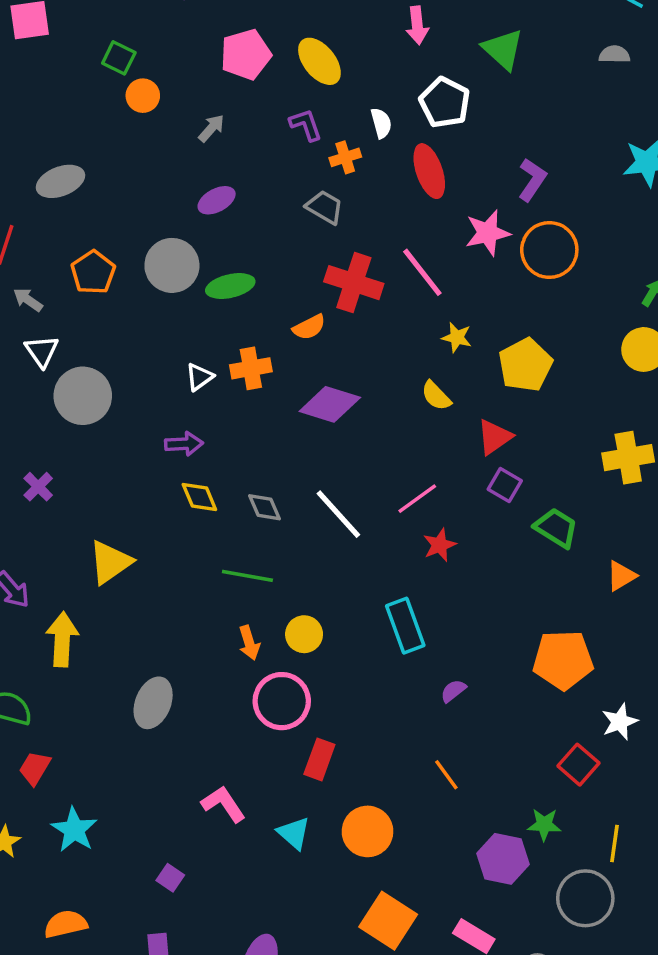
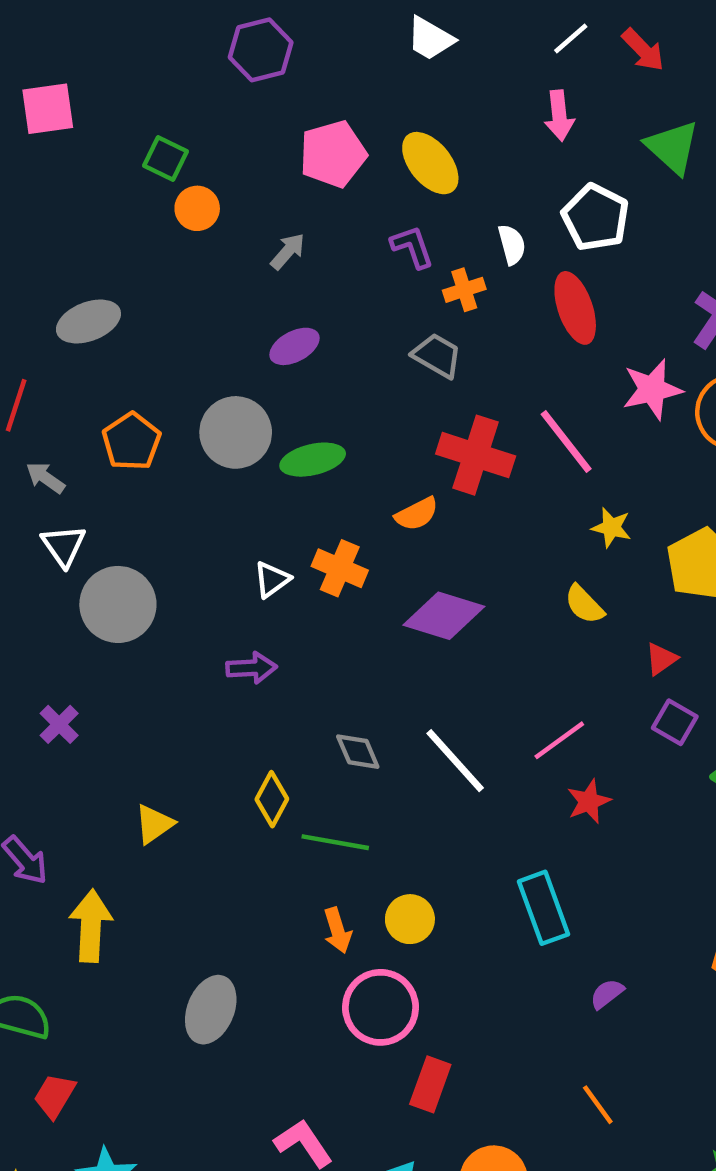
orange cross: (251, 368) -> (340, 568), turned 33
red triangle: (494, 437) -> (661, 659), size x0.7
yellow diamond: (199, 497) -> (272, 799), moved, turned 51
yellow triangle: (110, 562) -> (154, 824), size x0.7

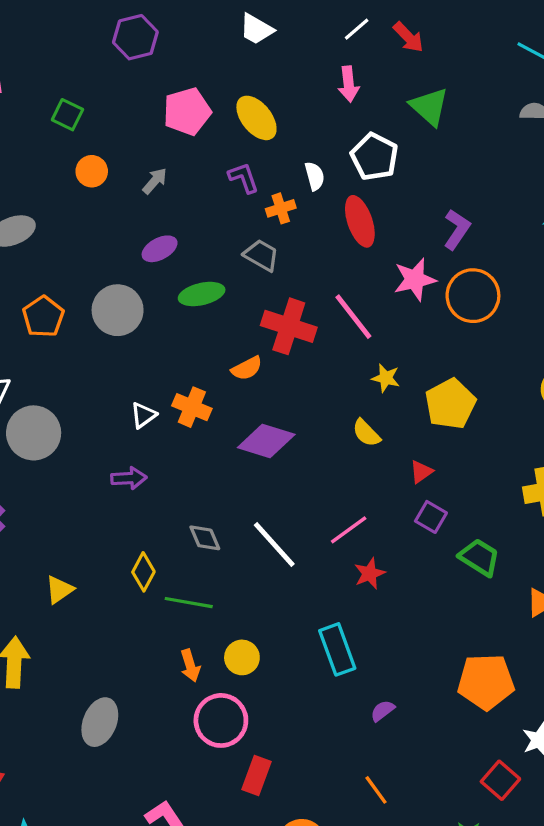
orange circle: (197, 208) -> (92, 171), moved
green ellipse: (313, 460) -> (202, 294), moved

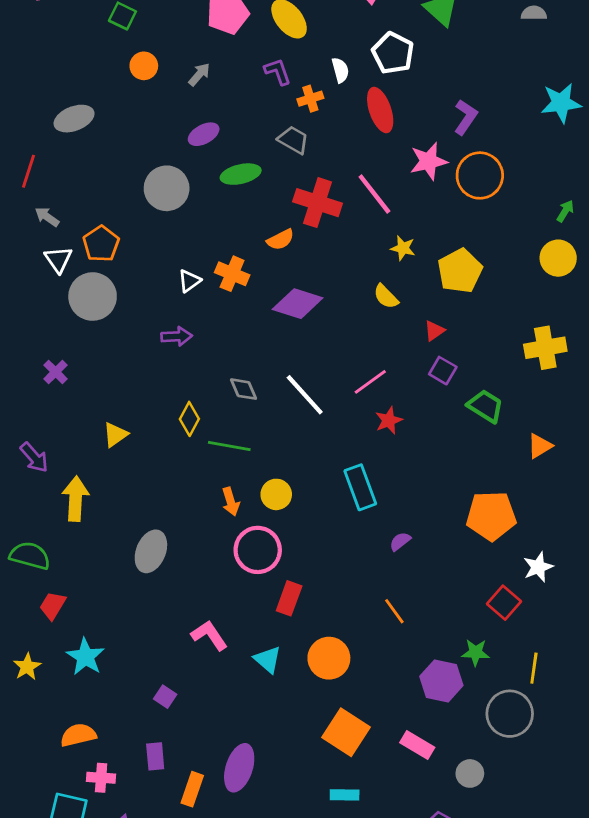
orange pentagon: (43, 317) -> (101, 244), moved

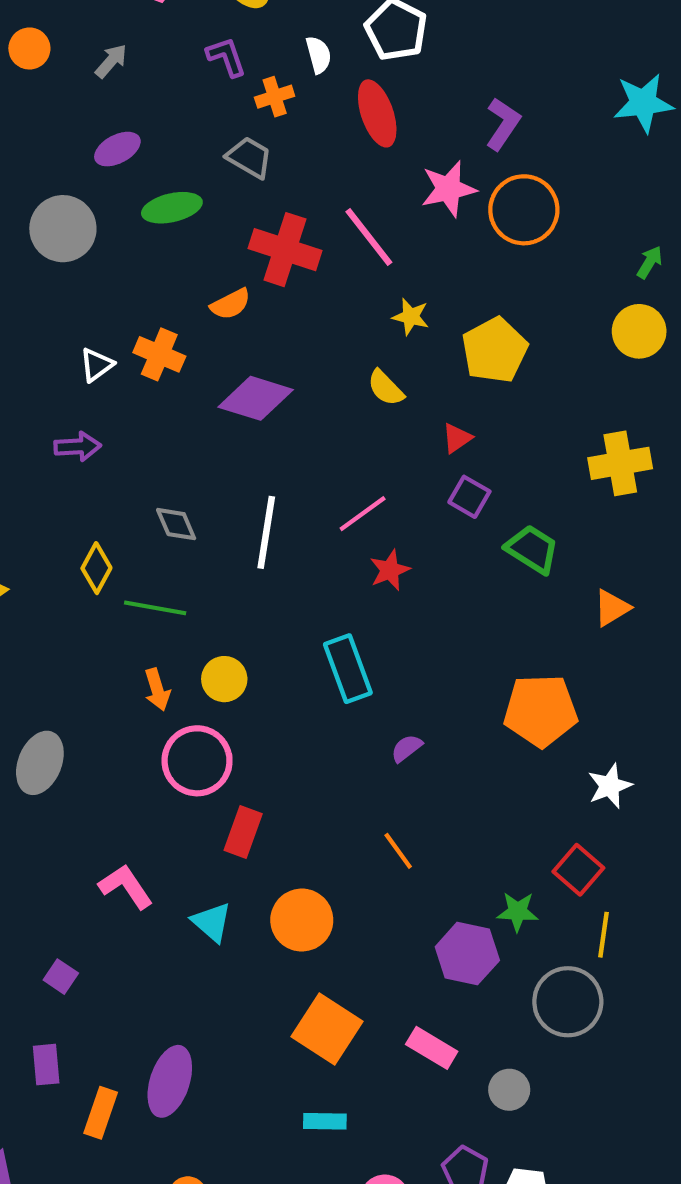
white line: (305, 395) -> (266, 532), turned 51
red square: (504, 603) -> (578, 870), moved

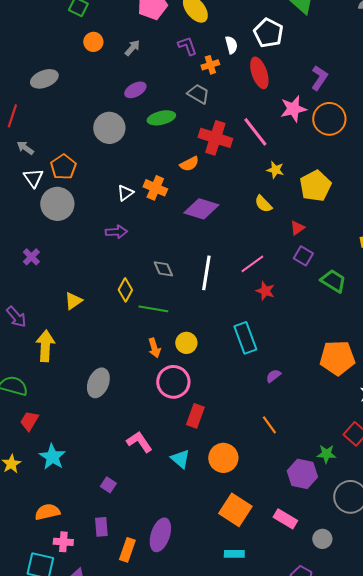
red star: (390, 570) -> (265, 291), turned -30

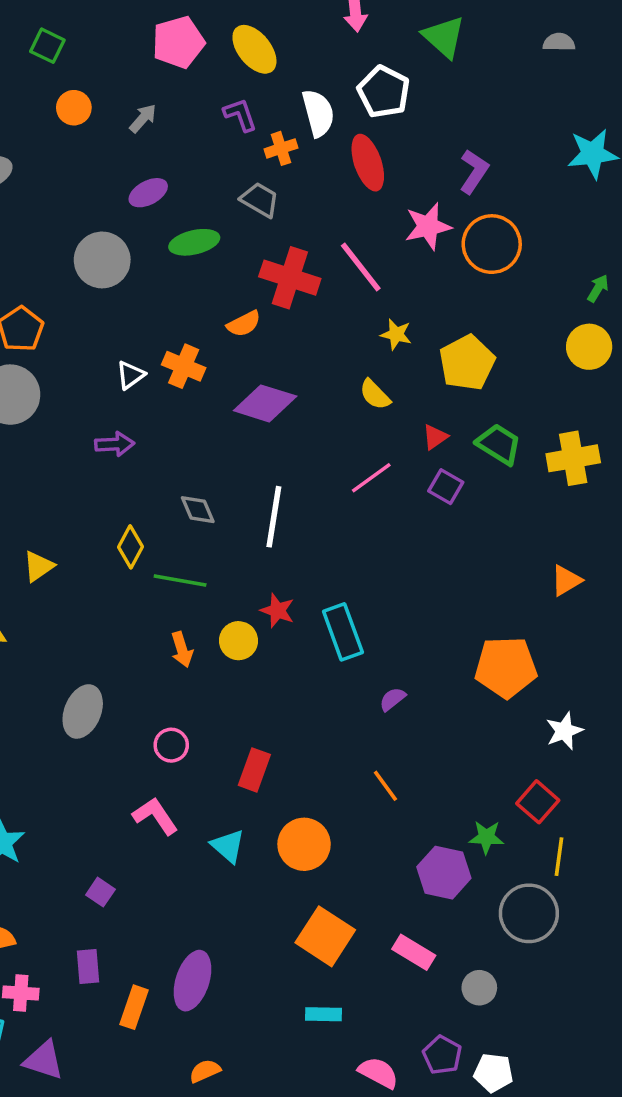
white semicircle: (231, 45) -> (318, 113), size x1.5
pink line: (252, 264) -> (371, 478), moved
green trapezoid: (333, 281) -> (499, 444), moved
red star: (265, 291) -> (277, 611), moved
pink circle: (173, 382) -> (171, 745), moved, size x0.6

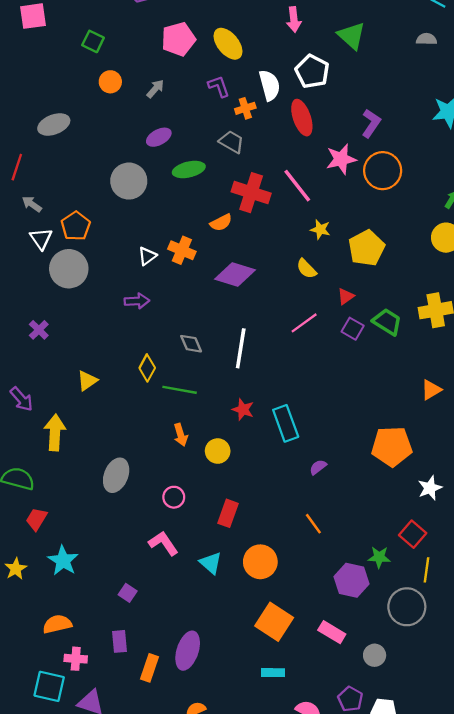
green trapezoid: (499, 444) -> (387, 322), moved
yellow circle: (239, 641) -> (218, 451), moved

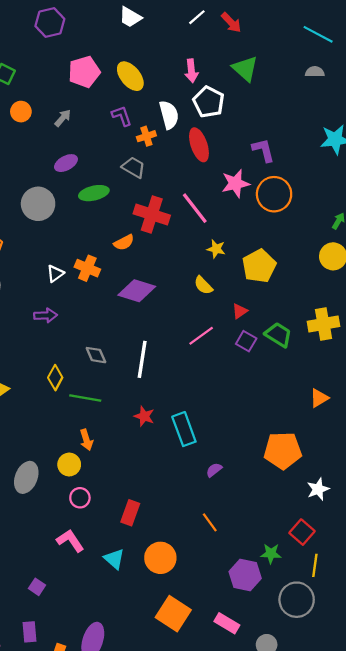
pink arrow: (294, 19) -> (191, 71), moved
purple L-shape: (371, 123) -> (263, 150), turned -48
yellow circle: (218, 451) -> (69, 465), moved

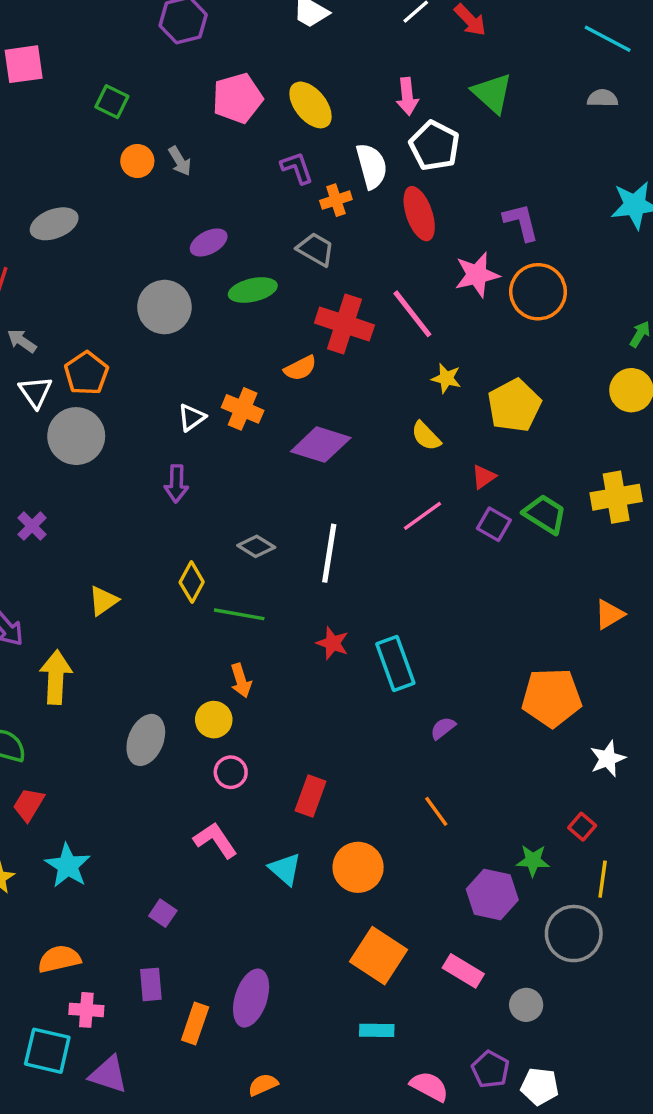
gray arrow: (63, 118) -> (180, 161), moved, turned 108
purple arrow: (46, 315) -> (176, 484), turned 95
gray diamond: (96, 355) -> (256, 546), turned -35
red square: (302, 532) -> (582, 827), size x0.7

